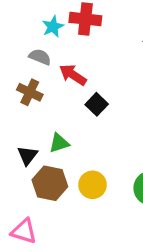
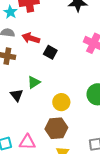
brown hexagon: (50, 183) -> (56, 128), moved

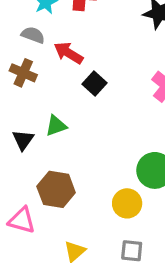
yellow circle: (61, 102) -> (127, 203), moved
brown hexagon: (56, 128) -> (56, 189), moved

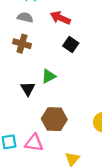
red arrow: (68, 53) -> (60, 18), moved

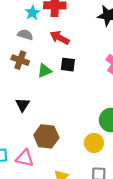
black square: (71, 45) -> (68, 65), turned -32
green triangle: (49, 76) -> (44, 71), moved

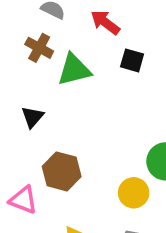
black square: (68, 65) -> (132, 60), moved
green triangle: (44, 71) -> (74, 70), size x1.5

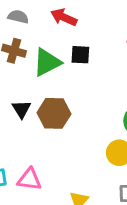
black square: (132, 60) -> (80, 55), moved
brown hexagon: (62, 171) -> (54, 113), moved

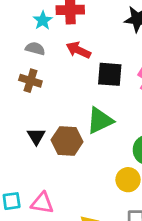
black square: (80, 55) -> (110, 74), moved, size x1.4
green triangle: (47, 62) -> (100, 121), moved

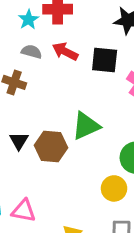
gray semicircle: (35, 48) -> (32, 52), moved
black square: (110, 74) -> (105, 60), moved

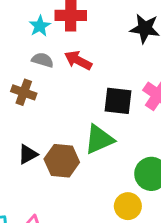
black square: (105, 60) -> (118, 101), moved
black triangle: (19, 141) -> (28, 154), turned 30

